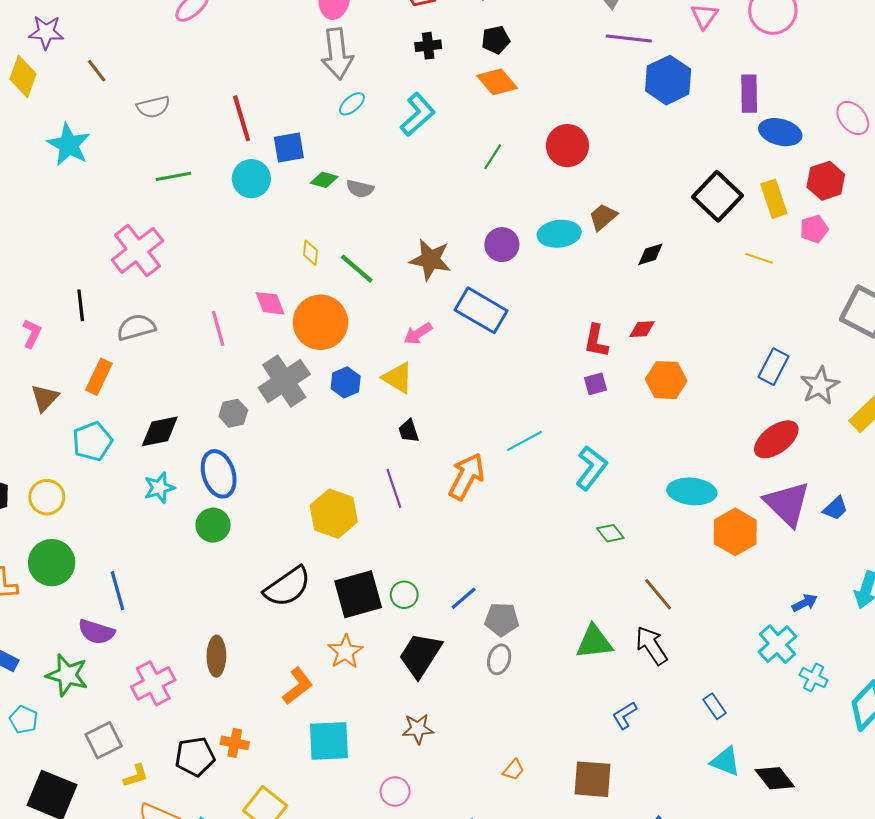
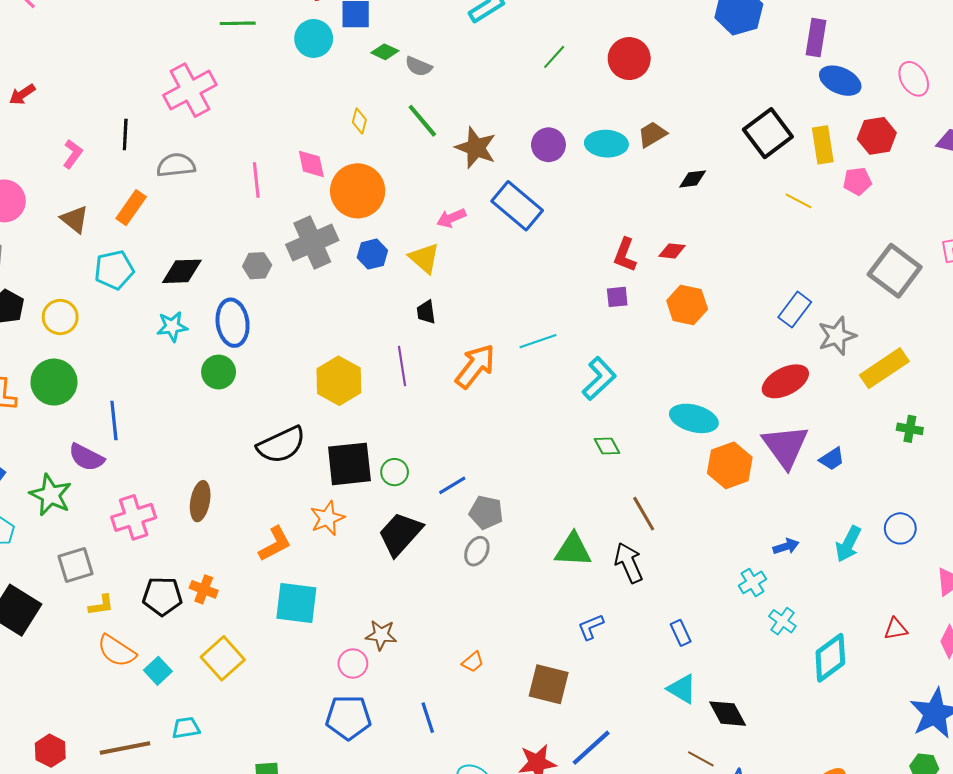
green line: (357, 269) -> (422, 121), moved
brown triangle: (45, 398) -> (75, 219), turned -44
cyan cross: (777, 644) -> (752, 582), size x0.7
brown star: (418, 729) -> (381, 635), moved

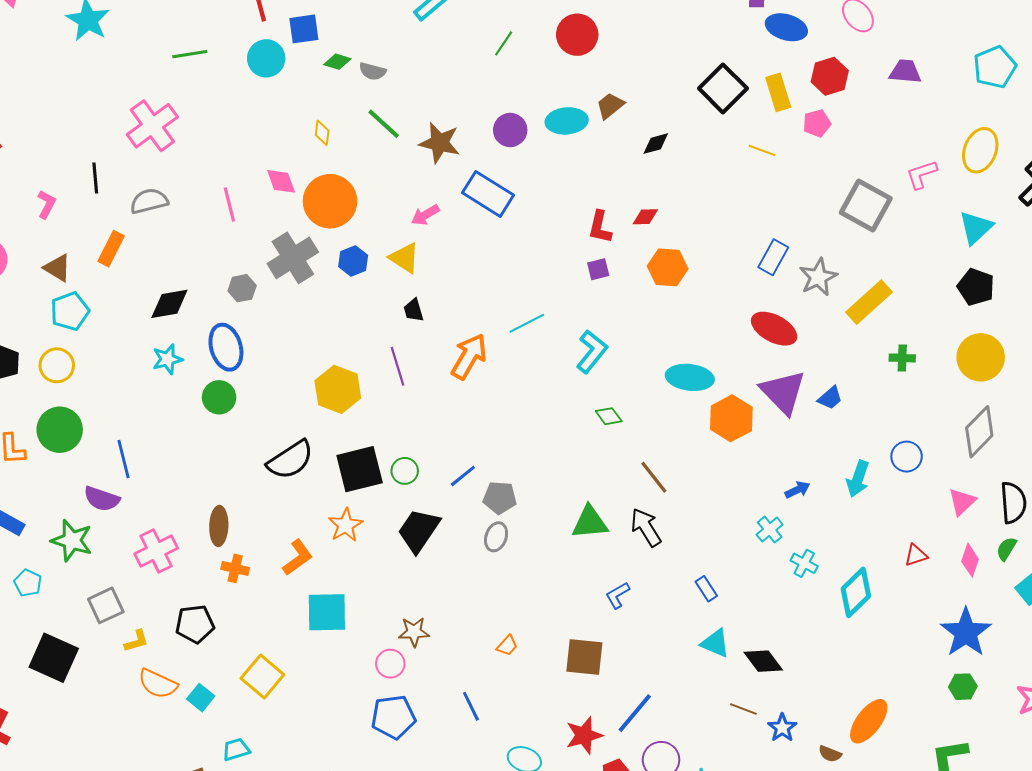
cyan pentagon: (114, 270) -> (70, 311), moved
red ellipse: (785, 381) -> (774, 329), turned 63
orange cross: (204, 589) -> (235, 568), moved

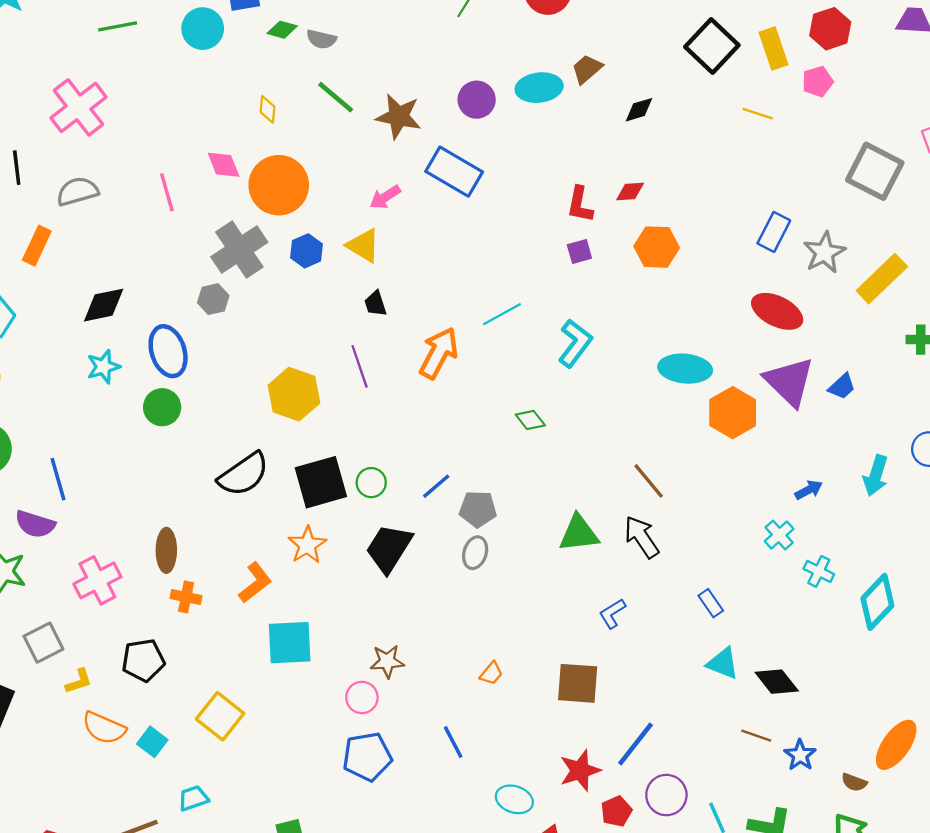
gray hexagon: (242, 288) -> (213, 299), moved
green diamond: (609, 416) -> (530, 420), moved

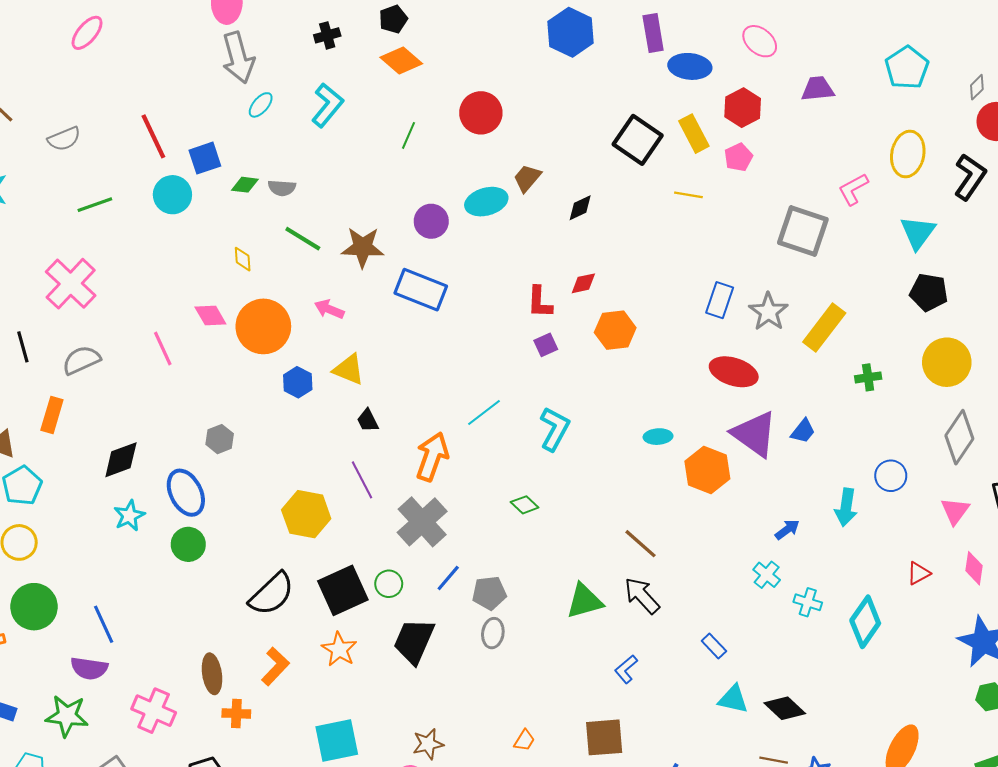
pink arrow: (385, 197) -> (329, 309), moved, turned 64
gray cross: (239, 250) -> (422, 522), moved
cyan ellipse: (685, 369) -> (658, 437), size x0.6
pink cross: (97, 580) -> (154, 711), turned -30
orange L-shape: (255, 583) -> (275, 666), moved

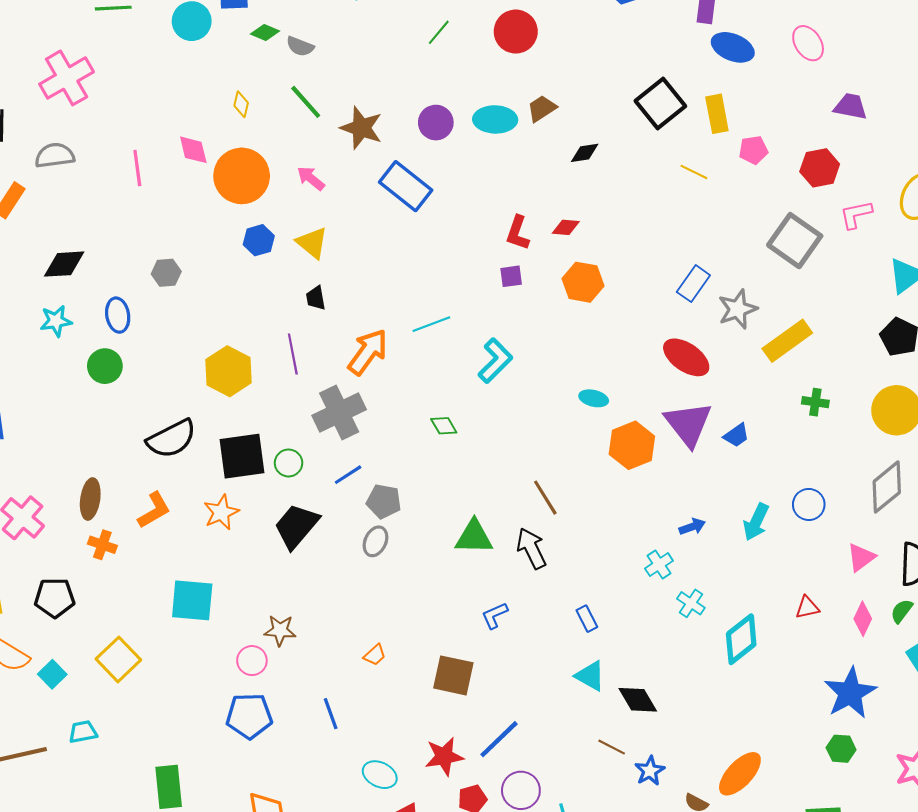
red hexagon: (743, 108) -> (820, 168), moved
blue ellipse: (186, 493) -> (118, 315), size x0.7

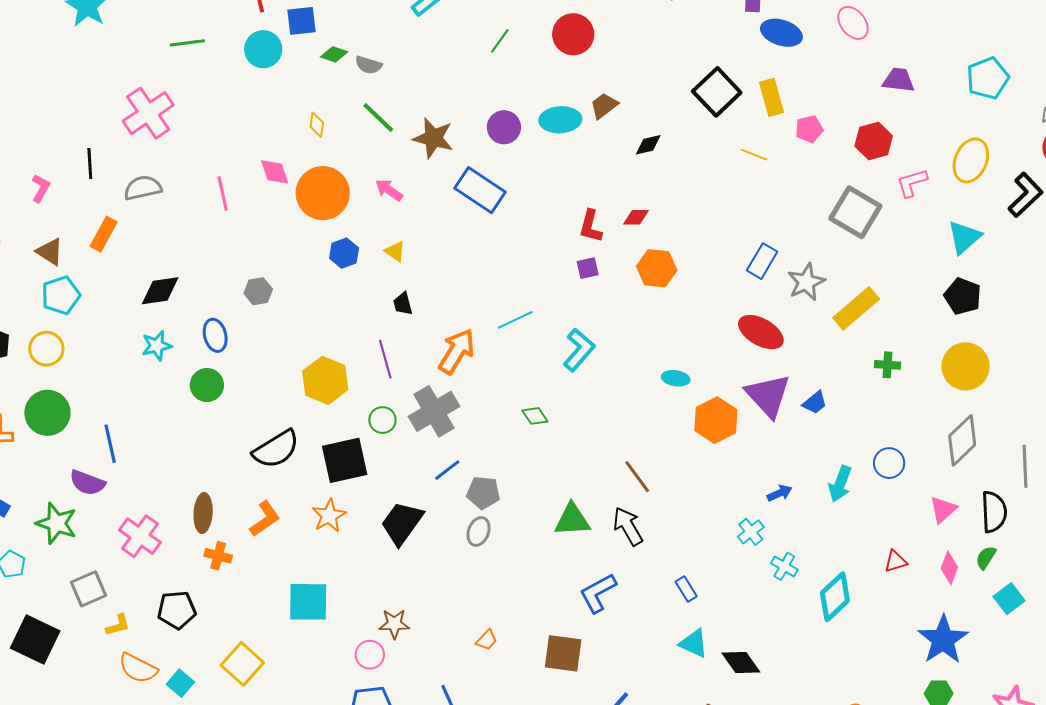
yellow triangle: (312, 243) -> (395, 251), size x0.7
green circle: (289, 463) -> (382, 420), moved
blue L-shape: (495, 615) -> (598, 593), size x1.5

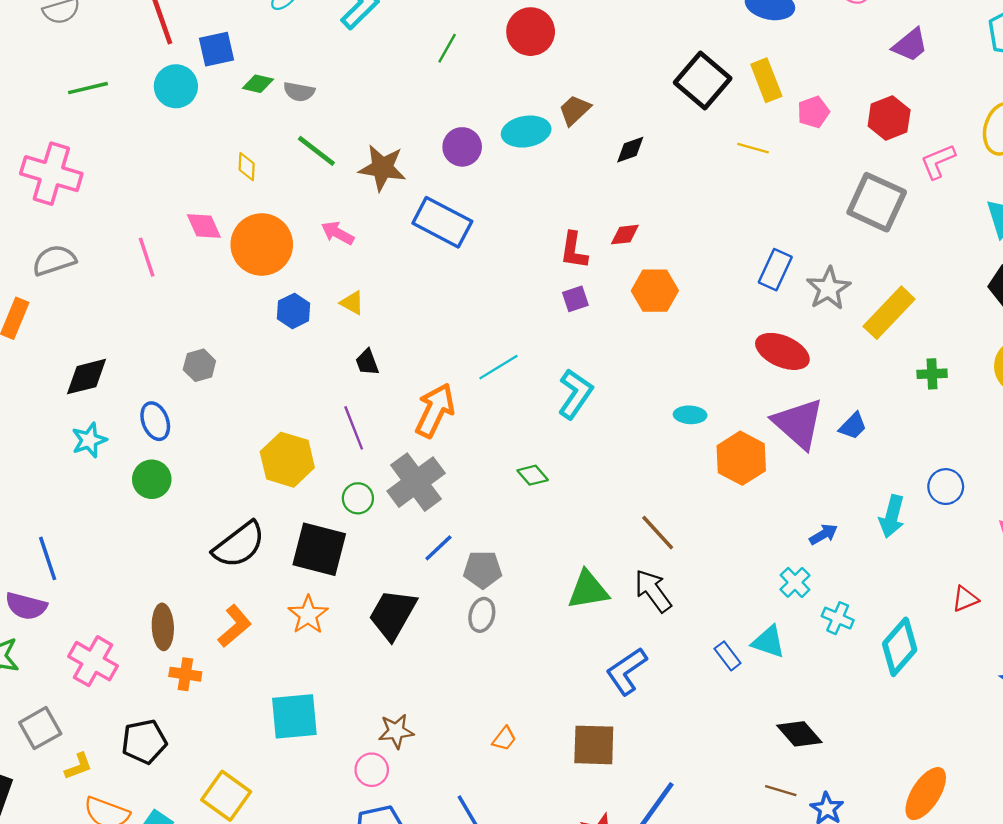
purple trapezoid: (898, 80) -> (910, 45), turned 140
pink cross: (148, 113) -> (51, 174), turned -33
black square: (345, 460) -> (319, 549), turned 33
cyan triangle: (694, 643) -> (768, 642), moved

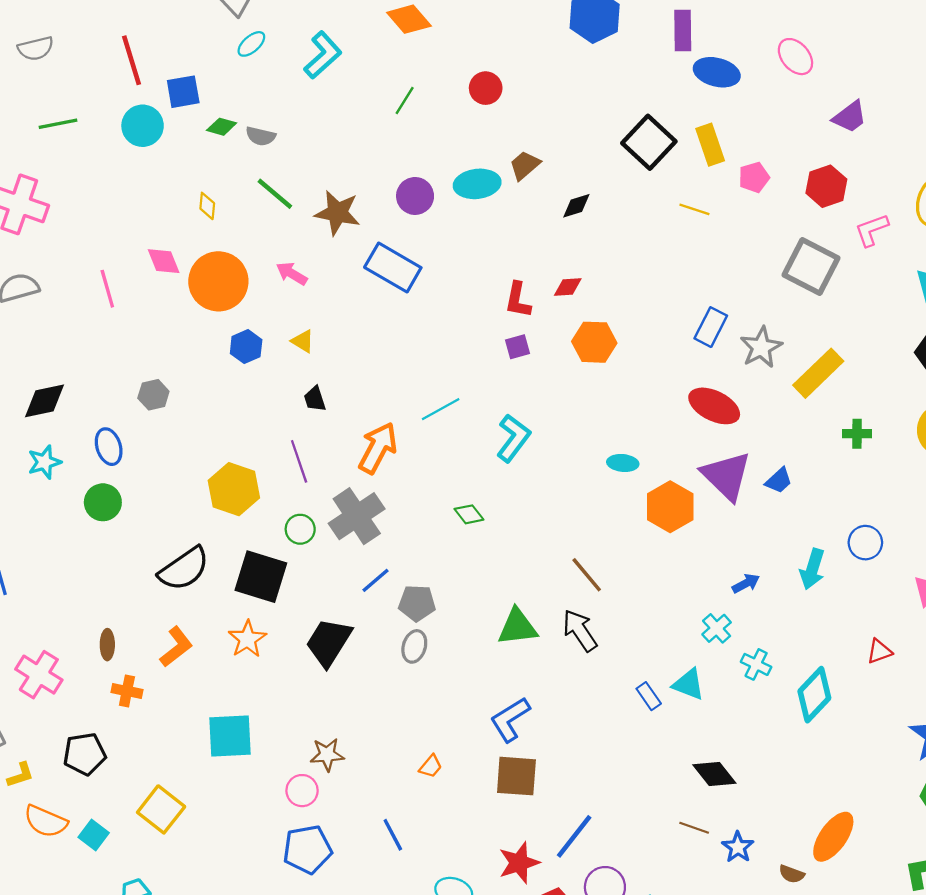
red circle: (531, 32) -> (486, 88), size x0.7
brown ellipse: (163, 627) -> (107, 645), size x0.7
blue L-shape: (627, 671) -> (510, 719), moved

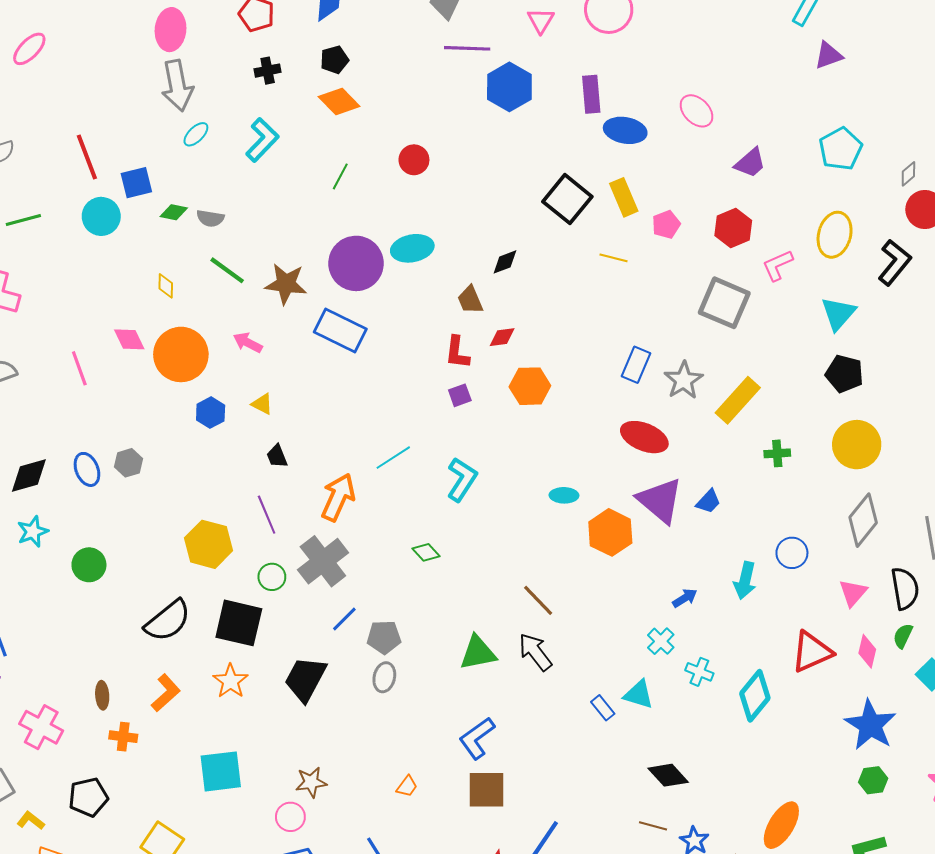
brown trapezoid: (525, 165) -> (470, 300), moved, turned -68
purple circle: (415, 196) -> (356, 263), size x1.6
blue ellipse: (109, 447) -> (87, 469), moved
red triangle: (879, 651) -> (812, 652), size x1.8
yellow L-shape: (20, 775) -> (31, 821), turned -120

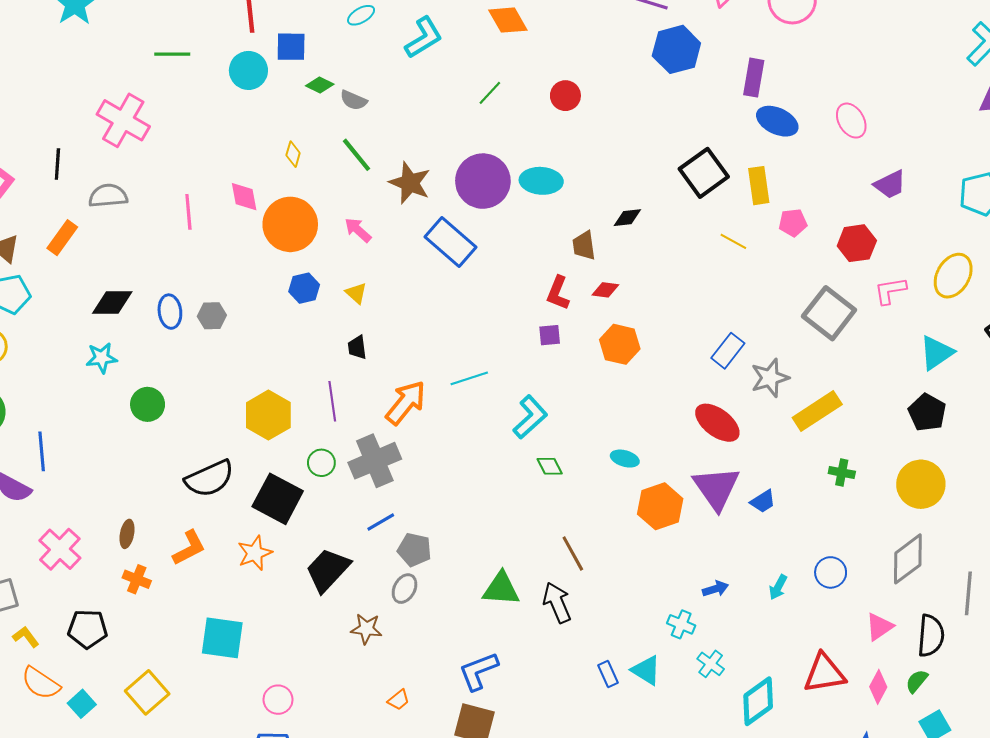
green diamond: (426, 552) -> (550, 466), moved
cyan arrow: (745, 581) -> (778, 587), size x0.7
cyan cross: (661, 641) -> (681, 624), turned -36
brown star: (311, 782) -> (366, 629), moved

